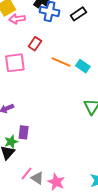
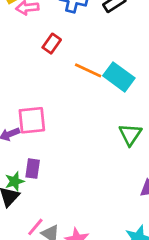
pink square: (15, 63) -> (32, 120), moved
cyan rectangle: (83, 66) -> (119, 77), size x1.5

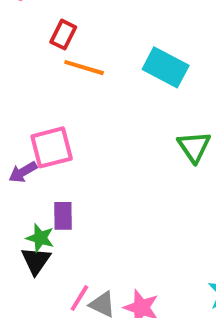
orange line: (88, 70) -> (84, 68), moved
green star: (15, 181) -> (40, 238), turned -30

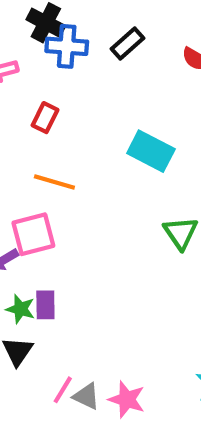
orange line: (84, 68) -> (54, 182), moved
green star: (40, 238) -> (20, 309), moved

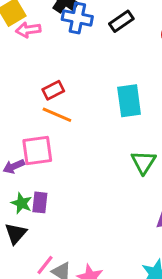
red rectangle: (45, 118) -> (53, 90), moved, turned 30
cyan rectangle: (151, 151) -> (129, 101), turned 48

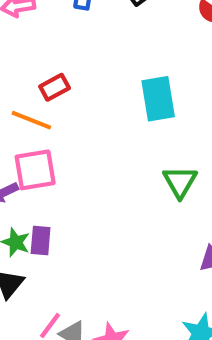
orange line: (57, 115) -> (31, 120), moved

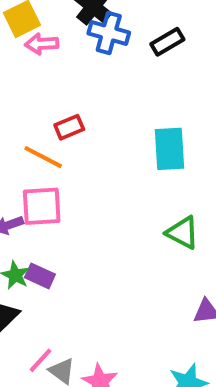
green triangle: (180, 182) -> (183, 233), turned -39
purple rectangle: (41, 240) -> (40, 276), turned -76

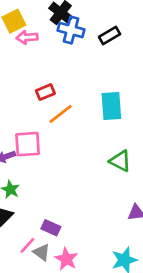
orange line: (43, 157) -> (61, 114), moved, turned -65
purple rectangle: (40, 276) -> (51, 228), moved

